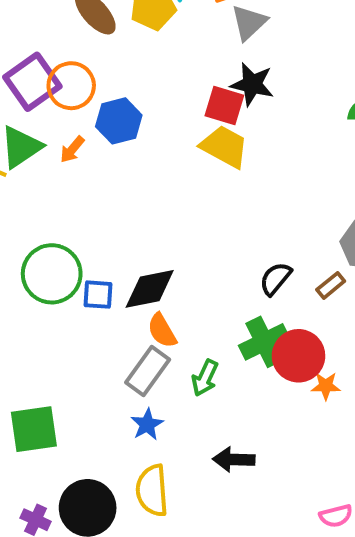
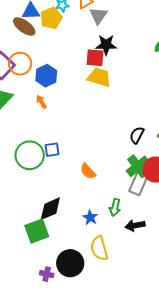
orange arrow: (72, 149) -> (41, 102), moved, turned 120
black diamond: (150, 289) -> (50, 209), moved
blue square: (98, 295) -> (52, 150), moved
gray rectangle: (148, 371) -> (138, 183), moved
green arrow: (205, 378) -> (115, 207), moved

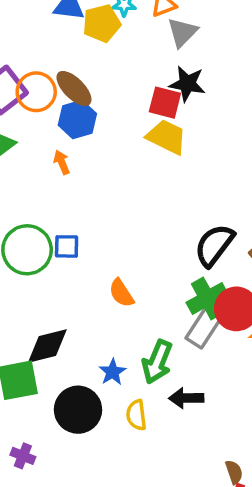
brown ellipse: (24, 27) -> (74, 88), moved
black semicircle: (137, 135) -> (214, 245), size x1.5
green arrow: (115, 207) -> (157, 362), size x1.4
yellow semicircle: (99, 248) -> (136, 415), moved, size x0.7
black circle: (70, 263) -> (78, 410), moved

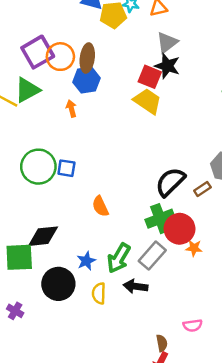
gray triangle: (182, 32) -> (167, 42), moved
brown ellipse: (74, 88) -> (87, 58), turned 44
gray rectangle: (204, 328) -> (152, 256), moved

